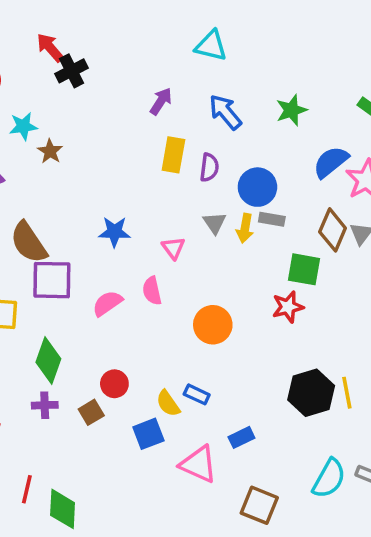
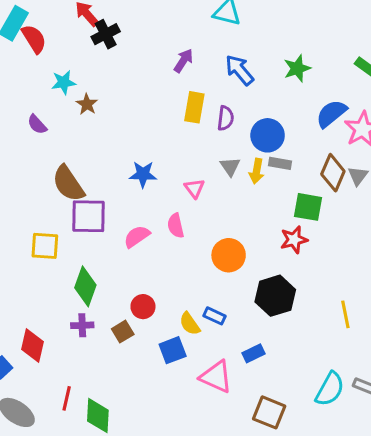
black hexagon: (311, 393) -> (275, 296), moved

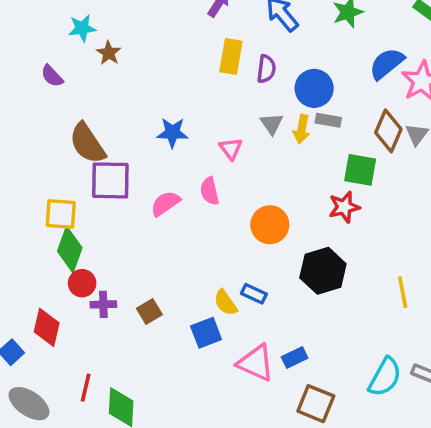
green diamond: (85, 286) -> (70, 250), moved
red circle: (143, 307) -> (82, 283), moved
blue rectangle: (254, 353) -> (295, 358), moved

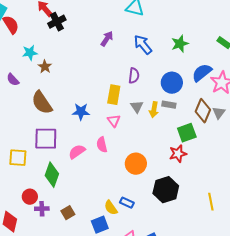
yellow rectangle: (231, 57) -> (114, 95), moved
blue circle: (314, 88) -> (172, 83), moved
brown semicircle: (87, 143) -> (42, 103), moved
green square: (360, 170) -> (187, 133), turned -30
green diamond: (70, 250) -> (52, 175), moved

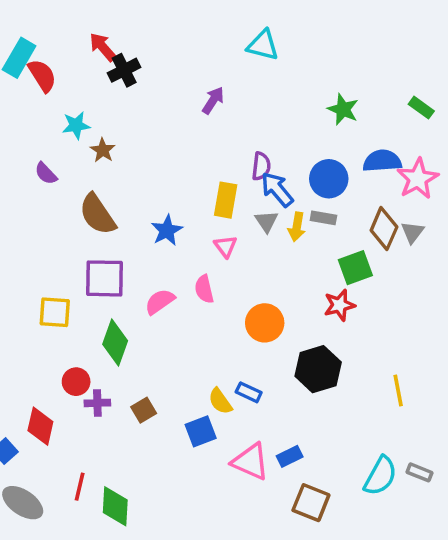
green star: (180, 44) -> (343, 109), turned -30
blue arrow: (143, 45) -> (277, 189), moved
blue semicircle: (202, 73) -> (382, 161), turned 35
blue star: (81, 112) -> (167, 230), turned -30

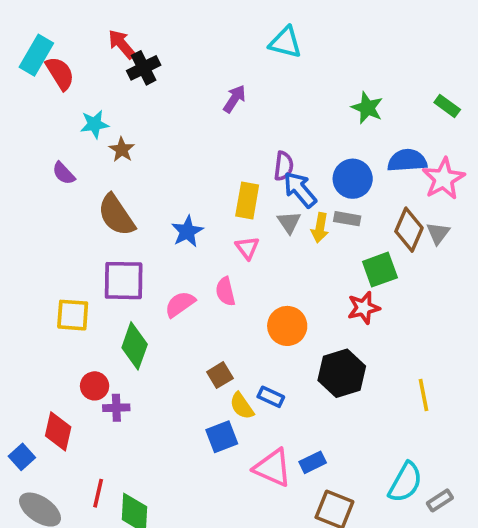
brown square: (144, 410) -> (220, 375), moved
gray rectangle: (420, 472) -> (440, 500), moved, turned -55

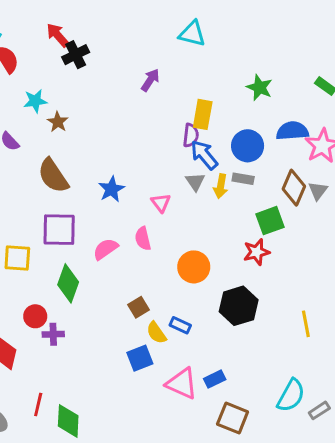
yellow rectangle: (247, 201) -> (203, 114), moved

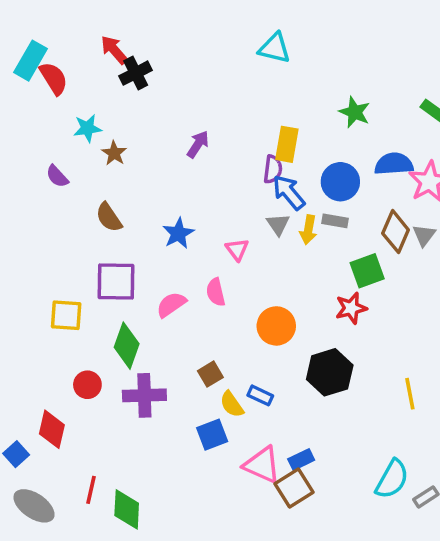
purple arrow: (150, 80) -> (198, 144), moved
brown semicircle: (53, 176) -> (109, 217), size x0.7
purple cross: (53, 334) -> (144, 395), moved, size x1.6
brown square: (233, 418) -> (294, 488), moved, turned 36

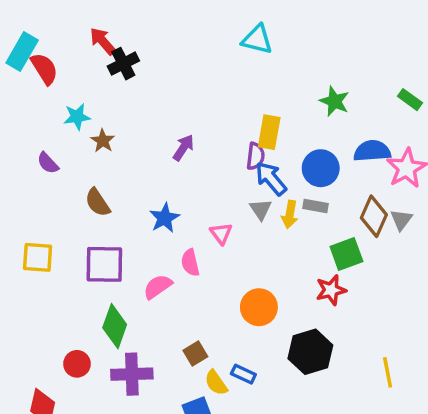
purple arrow: (198, 144) -> (183, 148), moved
pink semicircle: (216, 292) -> (190, 263), moved
yellow square: (66, 315) -> (38, 257), moved

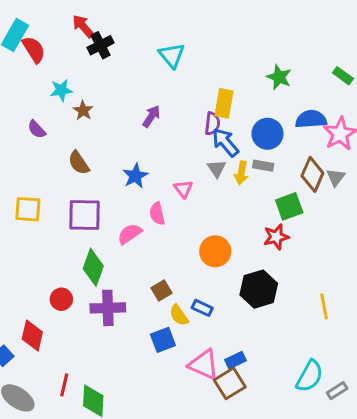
cyan triangle: (257, 39) -> (172, 55), moved, turned 36

